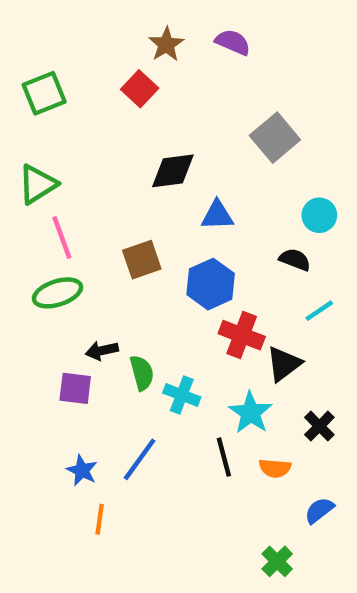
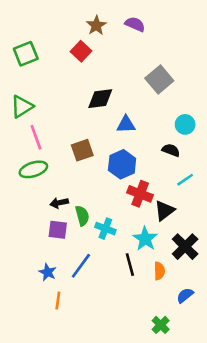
purple square: (75, 388) -> (58, 230), moved
black cross: (319, 426) -> (185, 247), size x1.5
orange semicircle: (275, 468) -> (159, 271), turned -96

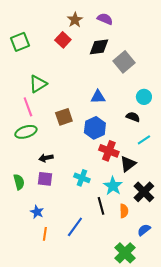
black diamond: (100, 99) -> (99, 47), moved
green triangle: (22, 106) -> (38, 84), moved
green semicircle: (82, 216) -> (19, 182), moved
blue line: (81, 266) -> (75, 227), moved
green cross: (161, 325) -> (125, 253), size x1.5

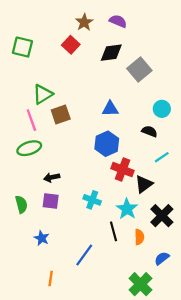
green square: (20, 42) -> (22, 47), turned 36
brown square: (64, 117) -> (61, 114), moved
orange line: (45, 234) -> (51, 279), moved

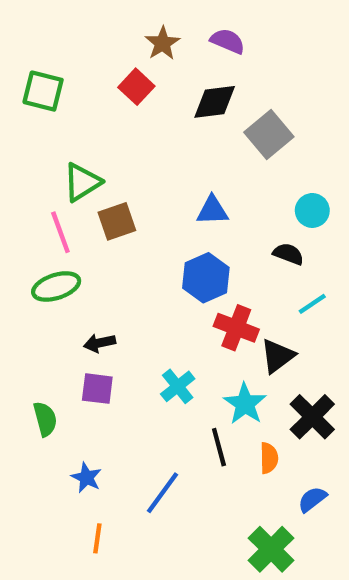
cyan cross: (92, 200) -> (178, 386), turned 30
green semicircle: (21, 204) -> (45, 419), moved
blue star: (42, 238) -> (86, 478), moved

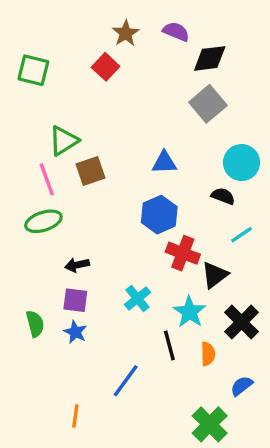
black diamond: (215, 102) -> (210, 58), moved
cyan circle: (312, 210) -> (242, 163), size x1.4
blue star: (86, 478) -> (75, 332), moved

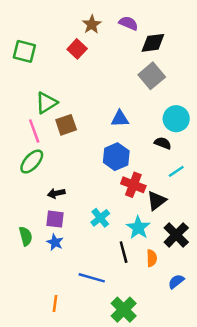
green ellipse: (43, 221) -> (32, 162), turned -30
blue line: (126, 381) -> (92, 278), turned 70
green cross: (210, 424) -> (124, 310), moved

